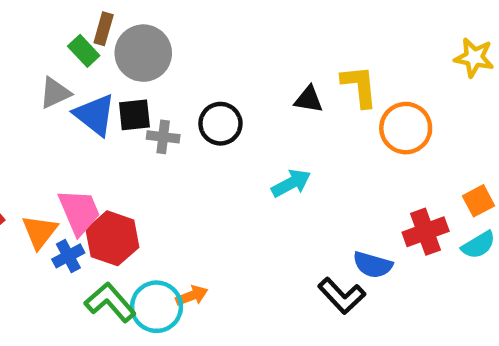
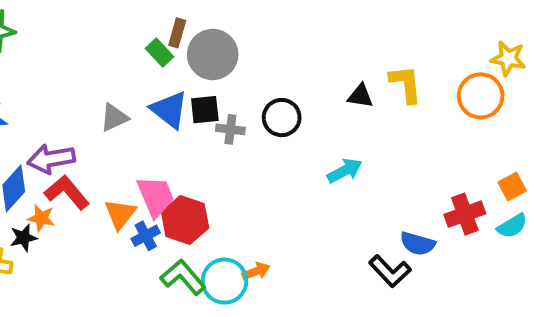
gray triangle: (55, 93) -> (114, 118), moved
orange circle: (406, 128) -> (481, 96), moved

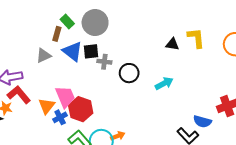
brown rectangle: (177, 33) -> (57, 34), moved
black circle: (282, 118) -> (129, 73), moved

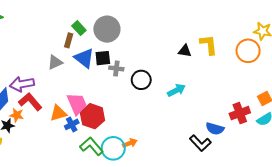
orange triangle: (47, 106) -> (58, 113), turned 36

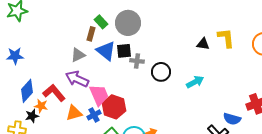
purple arrow: (22, 84) -> (77, 79), moved, turned 35
orange triangle: (58, 113) -> (74, 113), moved

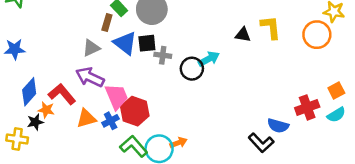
cyan arrow: (195, 82) -> (209, 59), moved

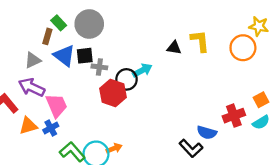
red hexagon: (135, 111) -> (113, 93), moved

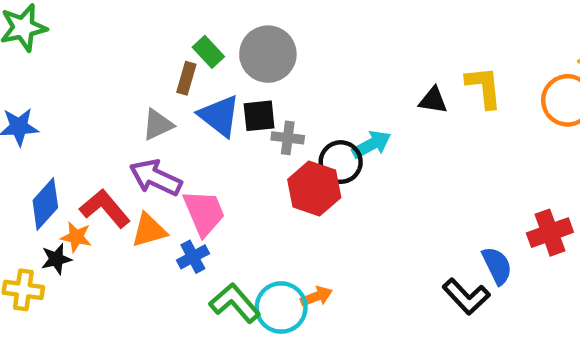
orange triangle: (28, 126) -> (149, 230), moved
blue semicircle: (207, 133) -> (497, 266), turned -132

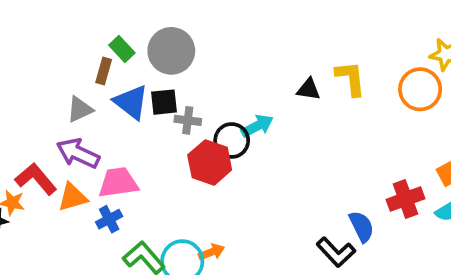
pink trapezoid: (204, 213) -> (118, 183), turned -75

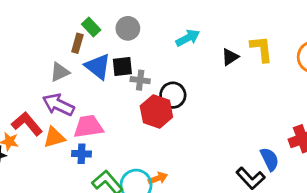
gray circle: (171, 51) -> (128, 28), size x0.7
black triangle: (308, 89) -> (230, 57), turned -42
cyan arrow: (257, 126) -> (188, 38), moved
blue cross: (109, 219) -> (82, 154), turned 30

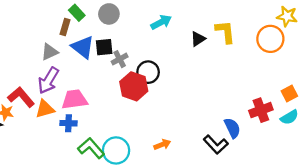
gray cross: (140, 80) -> (120, 59), turned -35
purple arrow: (58, 105) -> (48, 80), turned -84
orange arrow: (158, 178) -> (162, 145), moved

